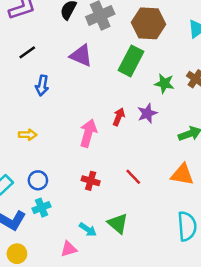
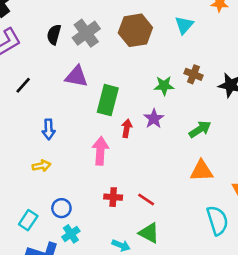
green rectangle: (131, 61) -> (108, 100), moved
blue arrow: (42, 85) -> (49, 129), moved
red line: (133, 177) -> (146, 199), moved

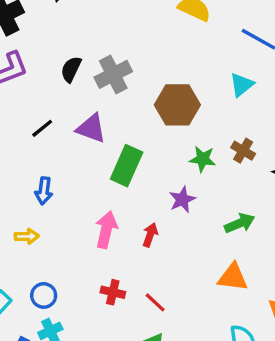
brown hexagon: (135, 30) -> (177, 105), moved
black line: (23, 85) -> (42, 128), moved
red arrow: (127, 128) -> (150, 235), moved

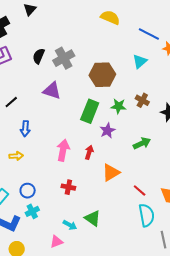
black line: (42, 128) -> (11, 102), moved
green rectangle: (127, 166) -> (90, 111), moved
orange triangle: (233, 277) -> (111, 173), moved, turned -36
red line: (155, 302) -> (140, 190), moved

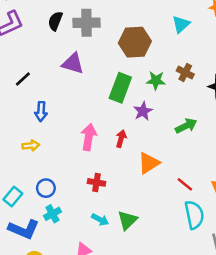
gray cross: (64, 58) -> (86, 23), turned 30
green triangle: (93, 218) -> (127, 220), turned 42
cyan arrow: (70, 225) -> (100, 220), moved

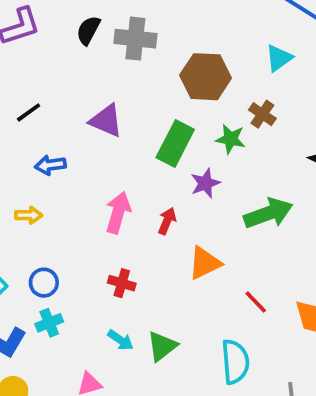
purple triangle: (73, 63) -> (106, 121), moved
brown cross: (185, 72) -> (262, 114), moved
blue arrow: (41, 111) -> (50, 165), turned 72
green arrow: (186, 126) -> (268, 213), size x1.4
cyan semicircle: (194, 215) -> (235, 362), moved

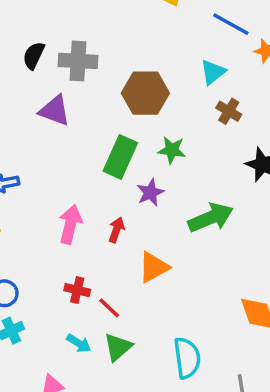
brown cross: (262, 114) -> (229, 111), moved
purple triangle: (106, 121) -> (55, 111), moved
red line: (256, 302) -> (109, 308), moved

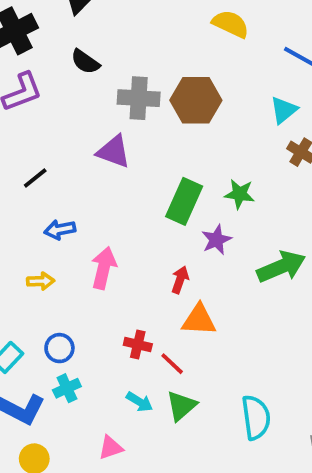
black semicircle: (34, 55) -> (85, 62), moved, turned -80
brown hexagon: (145, 93) -> (196, 100), moved
pink arrow: (70, 224) -> (104, 268), moved
orange triangle: (154, 267) -> (199, 320), moved, turned 32

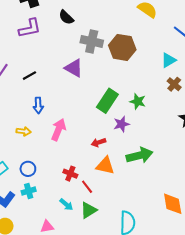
blue arrow: (60, 230) -> (38, 105), turned -91
green arrow: (281, 267) -> (139, 155), moved
red arrow: (180, 280) -> (98, 142), turned -136

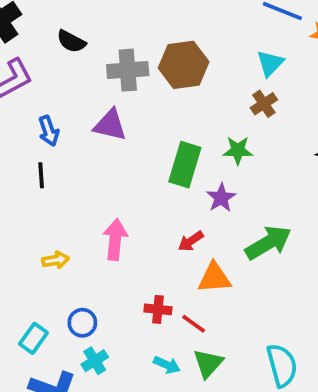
black line: (29, 76) -> (41, 175), moved, turned -48
brown cross: (174, 84) -> (264, 104), moved, turned 32
blue arrow: (38, 105) -> (49, 131), moved

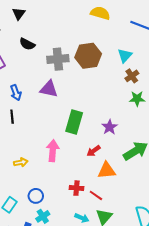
cyan triangle: (270, 63) -> (125, 56), moved
green star: (238, 150) -> (137, 99), moved
green rectangle: (185, 165) -> (74, 122), moved

